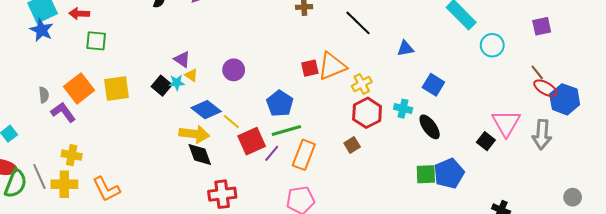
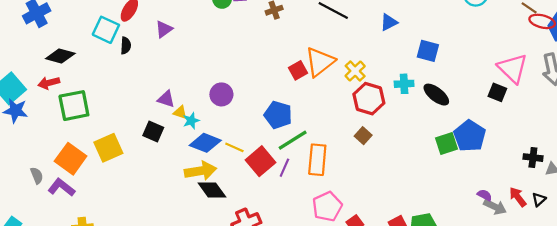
green square: (96, 41) -> (74, 106), size x1.4
cyan star: (177, 83) -> (191, 121), moved

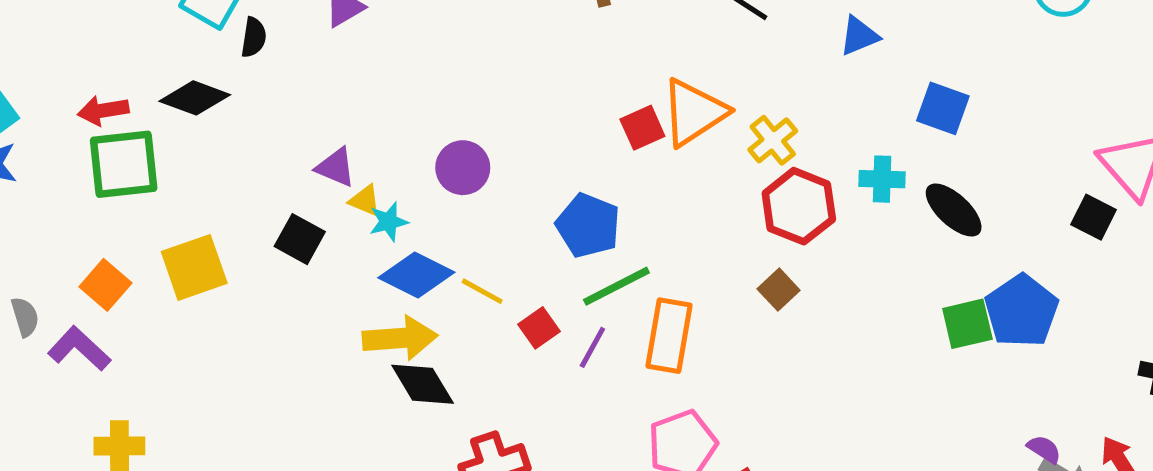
black diamond: (60, 56) -> (195, 98), moved
red arrow: (49, 83) -> (103, 111), moved
orange square: (71, 159) -> (105, 285), size x0.7
red square: (261, 161) -> (539, 328), size x0.6

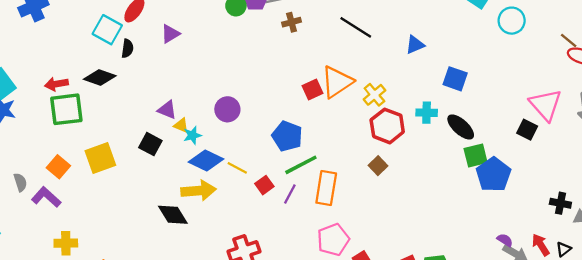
green square: (967, 324) -> (476, 156), moved
black diamond: (423, 384) -> (173, 215), moved

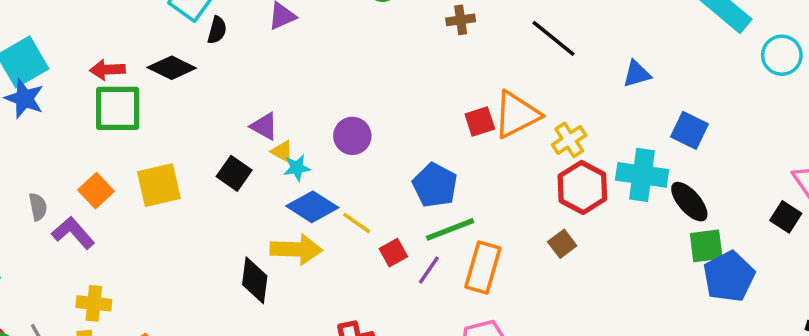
cyan cross: (427, 113) -> (642, 175), size x1.6
black diamond: (173, 215) -> (255, 280), turned 32

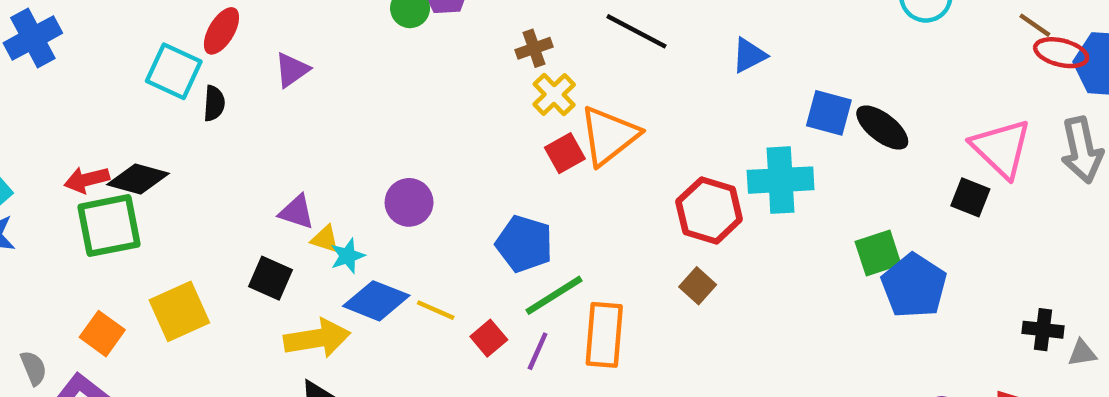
brown cross: (461, 20) -> (534, 48), moved
black diamond: (172, 68) -> (138, 179), moved
yellow cross: (569, 140) -> (554, 94), moved
black ellipse: (689, 202) -> (882, 128), moved
yellow arrow: (296, 249) -> (317, 338), moved

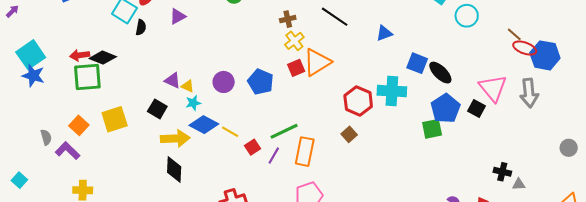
yellow triangle: (325, 239) -> (188, 86), moved
blue pentagon: (524, 244) -> (261, 82), moved
blue pentagon: (914, 286) -> (445, 108), moved

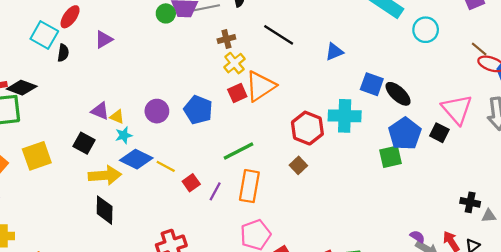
green line: (284, 131) -> (238, 151), moved

